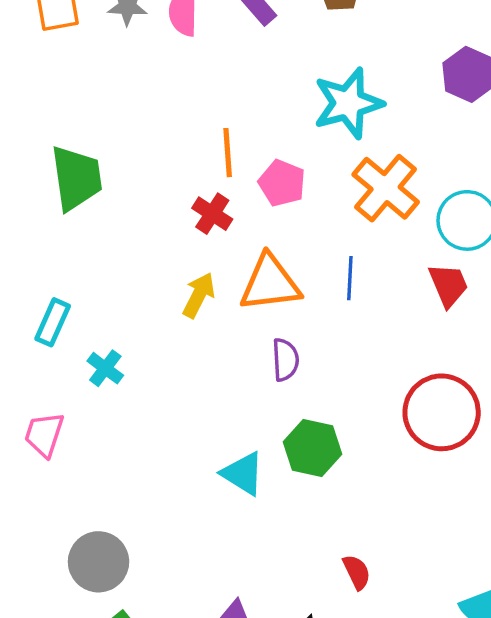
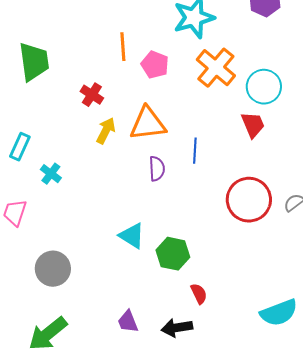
red cross: (212, 214) -> (92, 95), moved
blue line: (350, 278) -> (195, 151), moved
green hexagon: (313, 448) -> (173, 254), moved
gray circle: (99, 562) -> (53, 269), moved

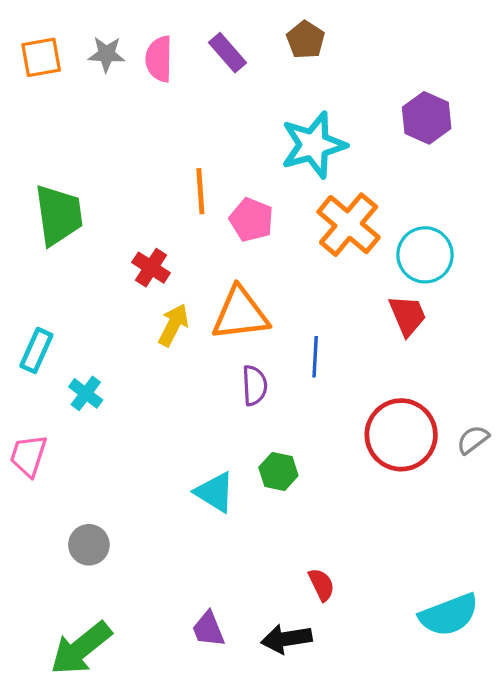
green hexagon: (173, 254) -> (278, 472), moved, size x0.7
gray circle: (53, 269) -> (89, 545), size x0.7

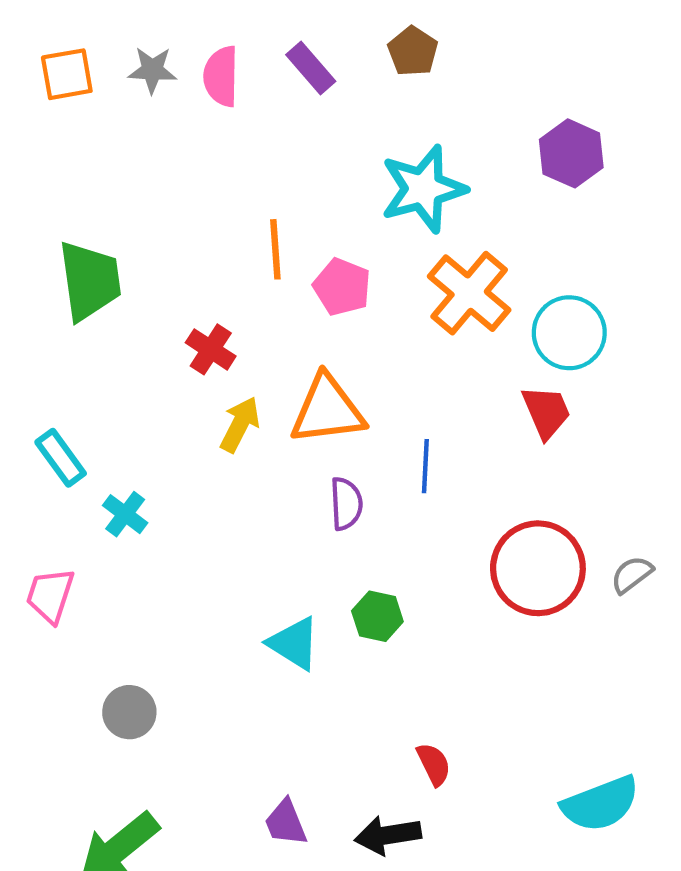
cyan rectangle: (36, 350) -> (61, 458), turned -60

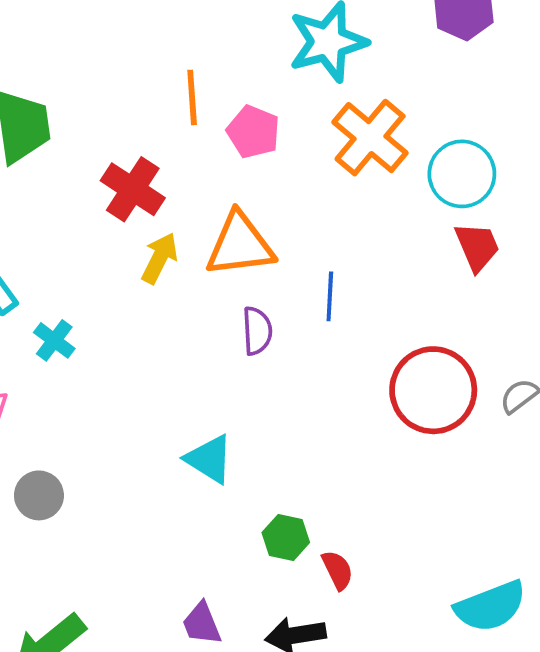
red cross: (211, 349) -> (133, 189), size x1.4
red trapezoid: (546, 412) -> (477, 247), moved
green hexagon: (377, 616) -> (286, 538), moved
gray circle: (129, 712) -> (39, 495), moved

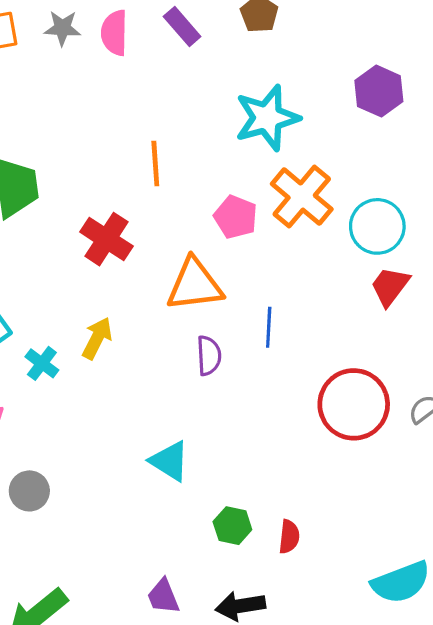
pink pentagon: (253, 132) -> (236, 217), moved
red trapezoid: (477, 247) -> (390, 286), turned -120
yellow arrow: (160, 258) -> (97, 338), moved
red semicircle: (337, 570) -> (289, 537), moved, turned 32

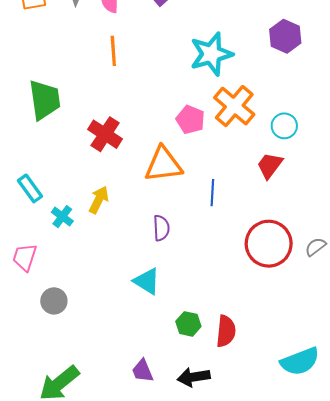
orange line: (155, 163) -> (113, 51), moved
cyan circle: (377, 226) -> (284, 126), size x0.7
red trapezoid: (390, 286) -> (270, 165), moved
purple semicircle: (209, 356) -> (161, 228), moved
red semicircle: (289, 537) -> (226, 331), size x1.4

